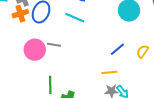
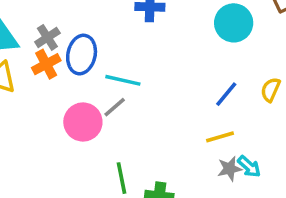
cyan line: (75, 18) -> (123, 80), moved
gray line: (54, 45) -> (115, 107), turned -40

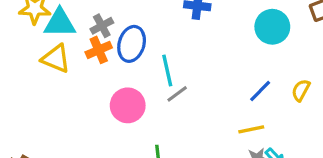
cyan line: (123, 80) -> (167, 70), turned 60
gray line: (115, 107) -> (177, 94), moved

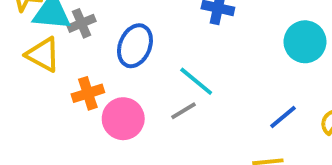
gray cross: (102, 26) -> (82, 23), moved
orange cross: (99, 50) -> (88, 93), moved
cyan line: (167, 70) -> (196, 81), moved, turned -44

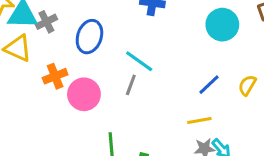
gray line: (184, 111) -> (131, 85), turned -35

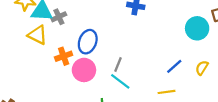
cyan circle: (222, 25) -> (197, 28), moved
blue ellipse: (89, 37) -> (88, 42), moved
cyan line: (139, 61) -> (120, 81), moved

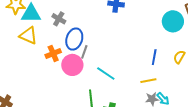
gray cross: (59, 17) -> (59, 19), moved, turned -32
gray line: (118, 64) -> (84, 52), moved
blue line: (174, 66) -> (154, 57), turned -35

